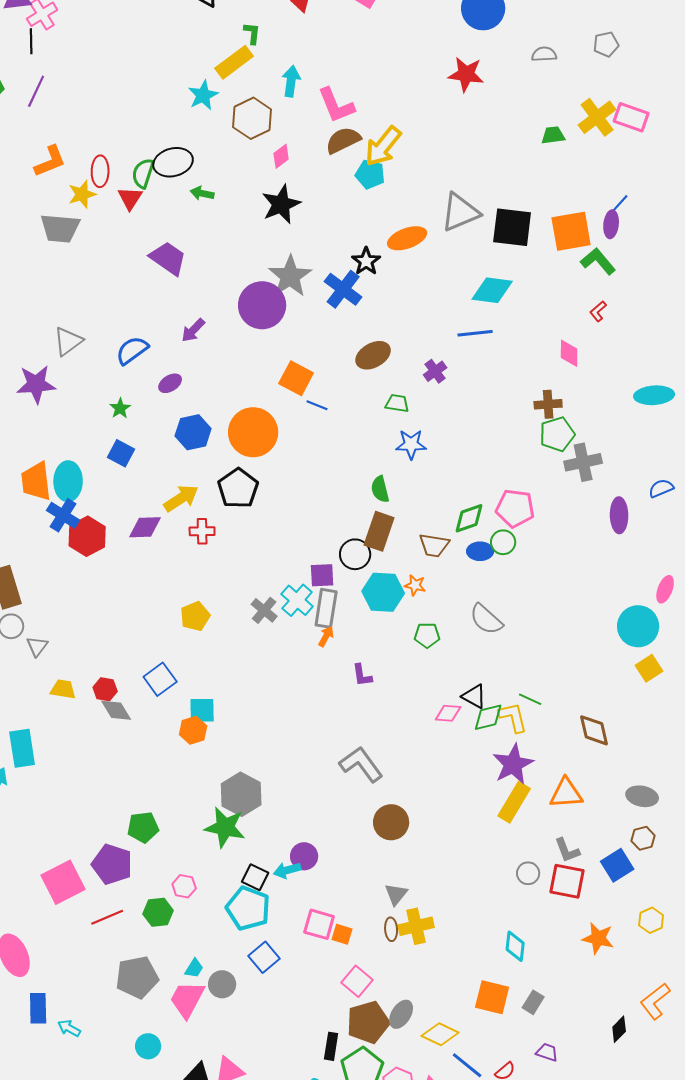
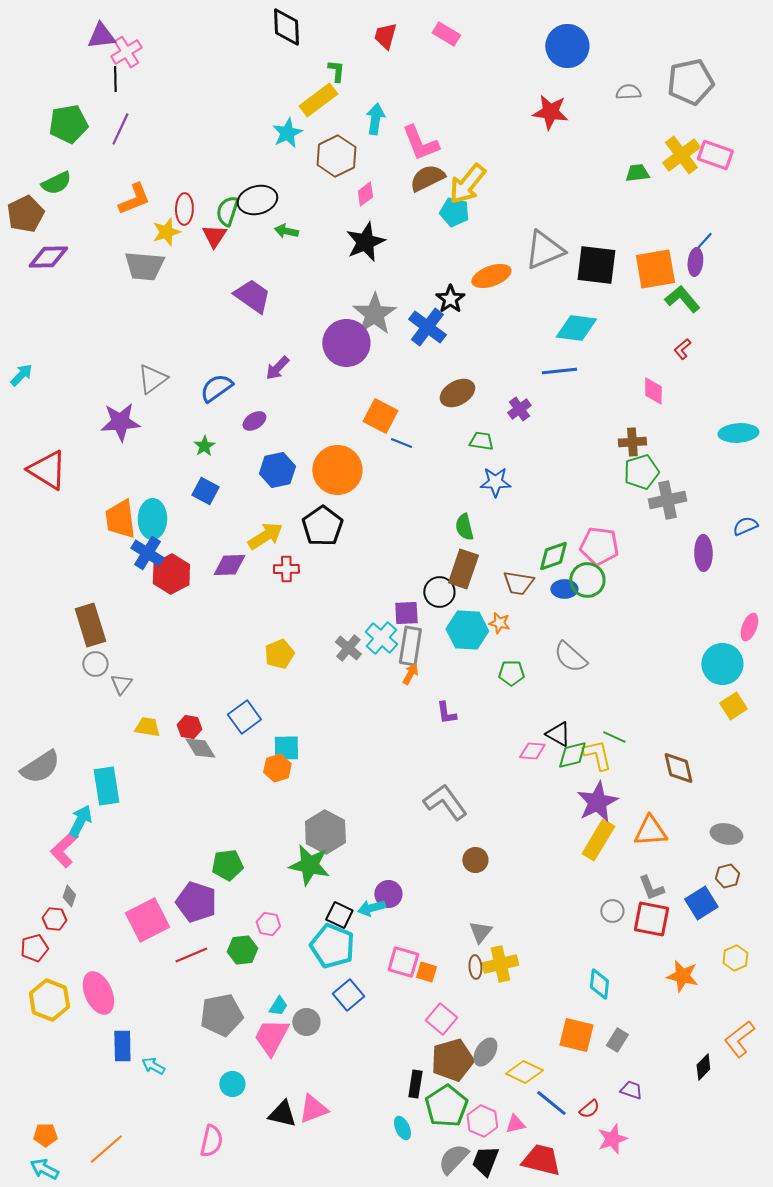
gray pentagon: (606, 44) -> (690, 82), size x1.8
green circle: (503, 542) -> (587, 580), size x1.4
brown circle: (391, 822) -> (475, 860), size x0.7

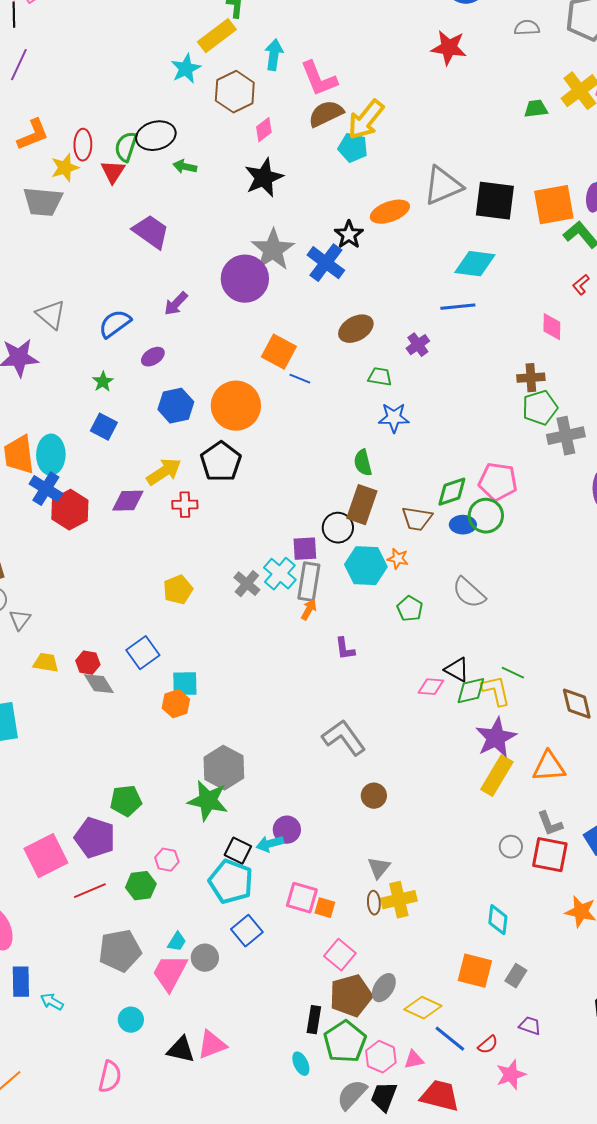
gray triangle: (152, 379) -> (51, 315), turned -44
green pentagon: (511, 673) -> (410, 609), turned 30

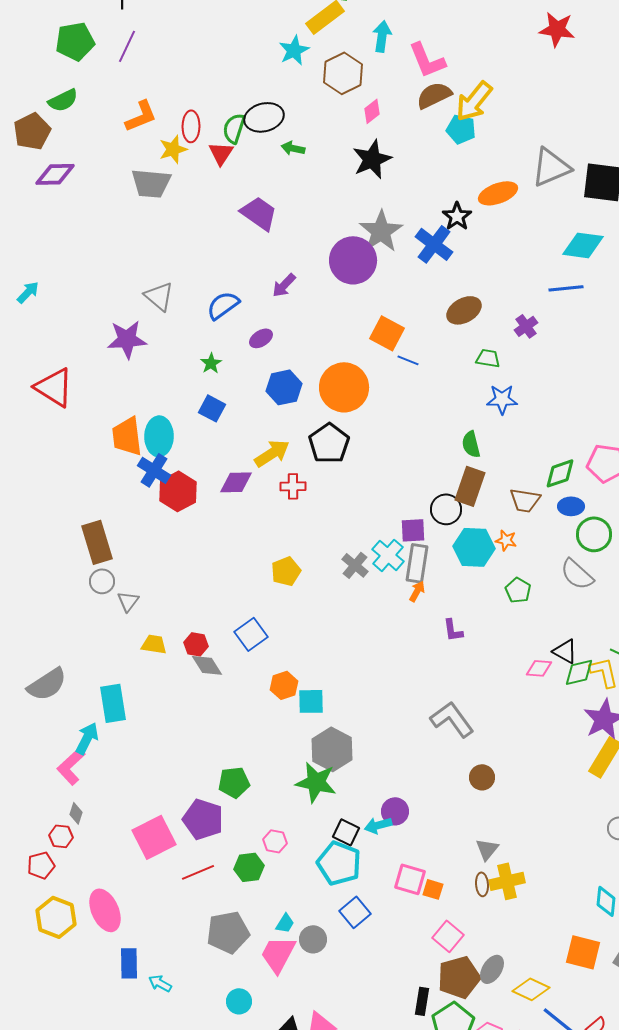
green circle: (486, 516) -> (594, 534), moved
cyan square: (185, 684) -> (311, 701), moved

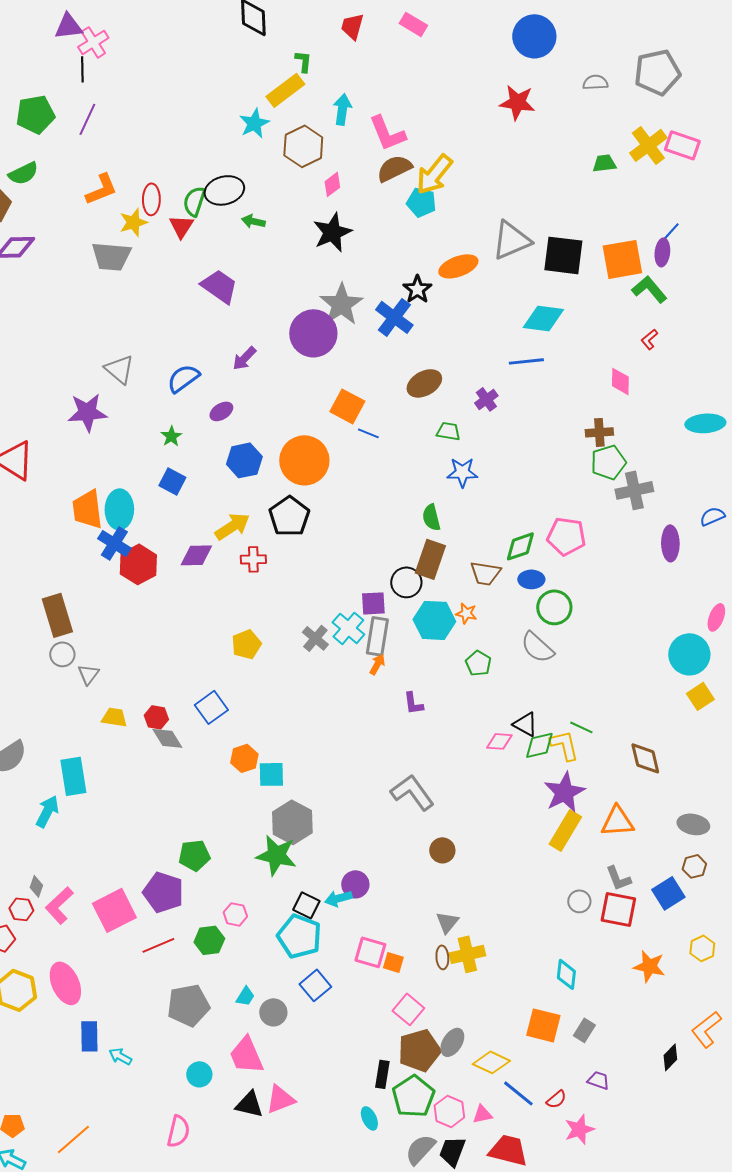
pink L-shape: (71, 766) -> (59, 905), moved
pink trapezoid: (278, 954) -> (246, 1055), moved, turned -51

